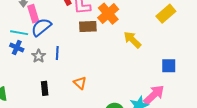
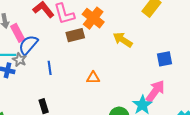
gray star: (39, 56) -> (19, 60), moved
orange triangle: (80, 83) -> (93, 78), moved, turned -32

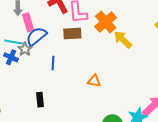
brown rectangle: (75, 35) -> (72, 34), moved
yellow arrow: (123, 40) -> (123, 39), moved

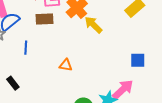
black rectangle: (40, 100) -> (13, 83), turned -32

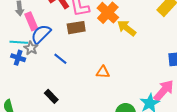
blue line: (26, 48) -> (60, 59), turned -48

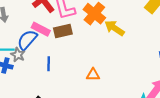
pink rectangle: (31, 21) -> (41, 29), moved, turned -36
blue line: (60, 59) -> (49, 64), turned 56

